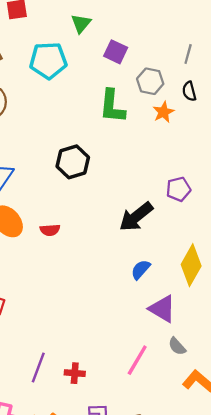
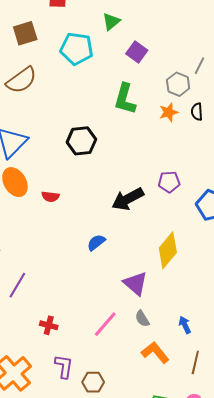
gray hexagon: (150, 81) -> (178, 84), moved
black semicircle: (189, 91) -> (197, 112), moved
blue semicircle: (141, 270) -> (96, 242), moved
purple line: (38, 368) -> (17, 285), moved

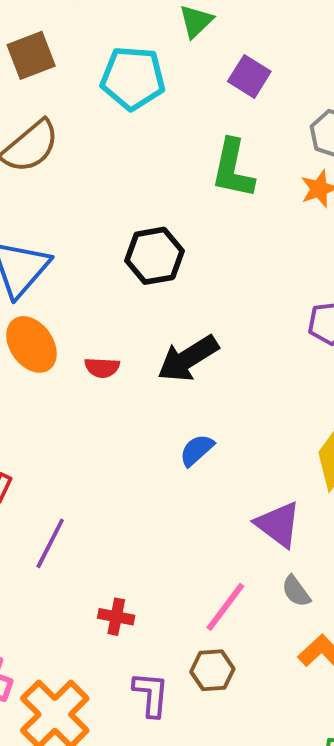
black arrow: (128, 199) -> (188, 358), moved
brown hexagon: (93, 382) -> (212, 670), moved

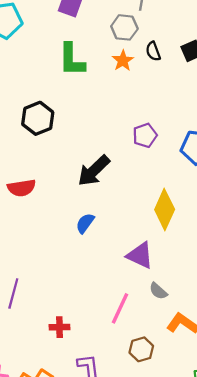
black arrow: (188, 358) -> (94, 171), moved
red semicircle: (102, 368) -> (22, 188), size x1.4
brown hexagon: (212, 670) -> (141, 349), moved

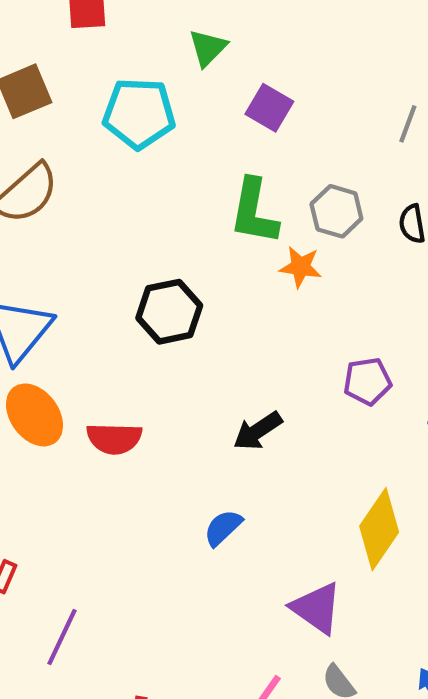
gray hexagon: (124, 27) -> (336, 211), moved
orange star: (123, 61) -> (300, 267), moved, turned 30
black arrow: (94, 171) -> (258, 431), size x0.7

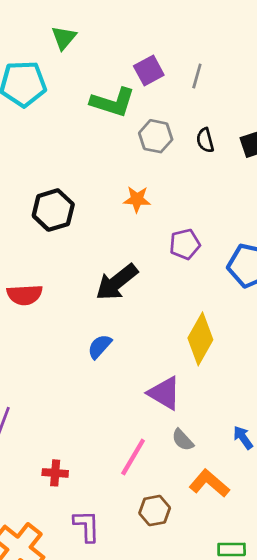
purple square: (269, 108) -> (149, 71), moved, turned 36
green L-shape: (254, 212) -> (113, 102), moved, turned -78
orange star: (300, 267) -> (137, 199), moved
black arrow: (258, 431) -> (117, 282), size x1.4

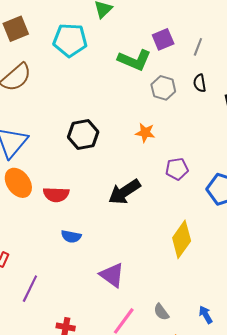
black semicircle: (205, 140) -> (200, 83), moved
blue semicircle: (100, 346) -> (71, 236), moved, turned -126
purple triangle: (164, 393) -> (112, 275), moved

